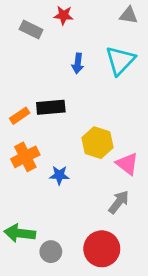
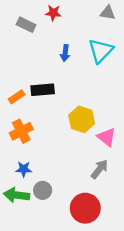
blue star: (59, 175) -> (24, 169), moved
gray circle: (51, 252) -> (43, 190), moved

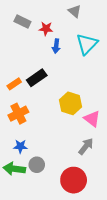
red star: (53, 13) -> (46, 29), moved
gray triangle: (108, 13) -> (75, 11), moved, turned 32
black rectangle: (43, 90) -> (37, 78), turned -30

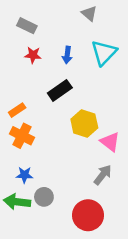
red star: (46, 29) -> (33, 55), moved
black rectangle: (37, 78) -> (60, 90), moved
orange rectangle: (14, 84) -> (17, 110), moved
orange cross: (18, 114) -> (22, 136), turned -36

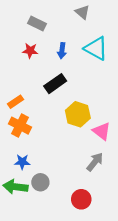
gray rectangle: (27, 26) -> (37, 23), moved
cyan triangle: (104, 53) -> (96, 48), turned -45
red circle: (88, 215) -> (81, 199), size x0.7

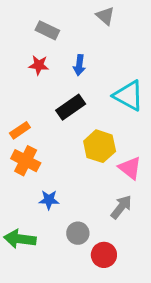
cyan triangle: (96, 48) -> (129, 96), moved
blue star: (22, 162) -> (49, 200), moved
gray circle: (40, 182) -> (78, 233), moved

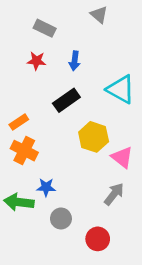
gray circle: (78, 233) -> (61, 219), moved
green arrow: (20, 239) -> (19, 202), moved

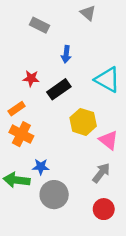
red star: (36, 61) -> (31, 78), moved
gray circle: (61, 219) -> (54, 195), size x1.5
red circle: (98, 239) -> (104, 209), moved

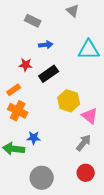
blue arrow: (66, 54) -> (46, 45), moved, turned -104
cyan triangle: (107, 80) -> (89, 50), moved, turned -30
gray circle: (54, 195) -> (42, 178), moved

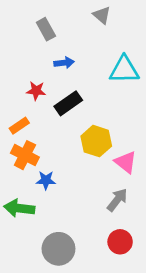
gray rectangle: (33, 21) -> (46, 29), turned 35
blue star: (34, 138) -> (46, 180), moved

